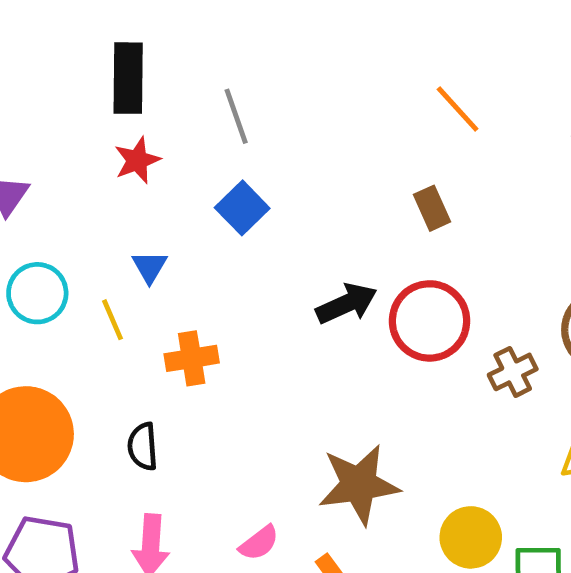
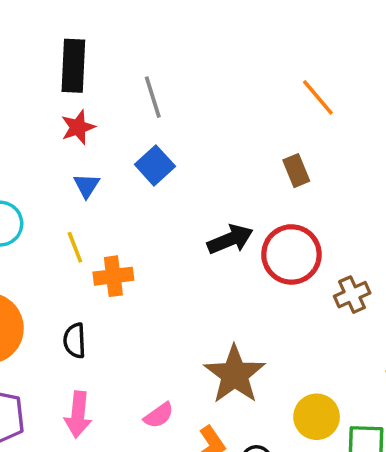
blue triangle: (150, 267) -> (87, 186), moved
yellow line: (112, 320) -> (75, 247), moved
brown star: (359, 485) -> (235, 374), turned -30

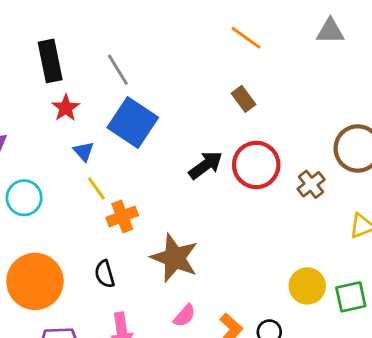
blue square: (155, 165) -> (133, 122), size x1.6
yellow line: (75, 247) -> (96, 189), moved
brown star: (235, 374) -> (175, 258), moved

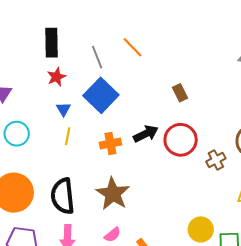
orange line: (246, 38) -> (132, 47), moved
yellow line: (96, 189) -> (68, 136), turned 36
orange cross: (122, 216) -> (110, 144), moved
black semicircle: (105, 274) -> (63, 196), size x1.8

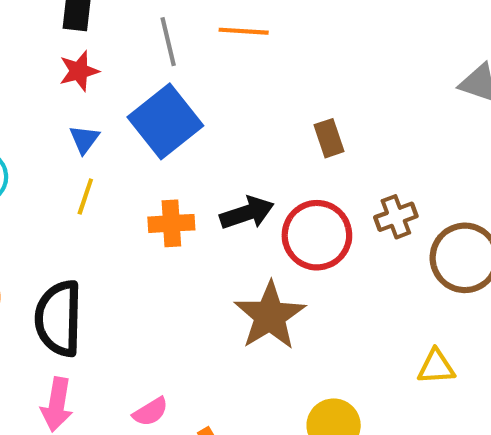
orange line: (132, 47) -> (244, 31), turned -50
brown cross: (216, 160) -> (396, 217), moved
brown star: (113, 194) -> (270, 316), moved

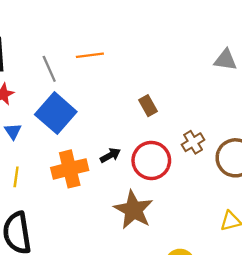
yellow line: (85, 196) -> (16, 177), moved
black arrow: (247, 213) -> (110, 155), size x0.7
orange cross: (171, 223) -> (70, 169), size x1.4

